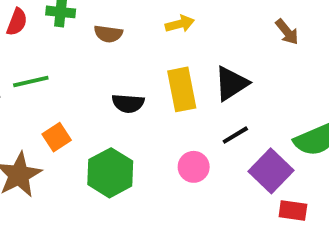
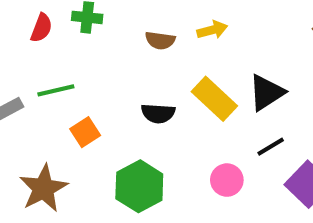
brown semicircle: (108, 34) -> (160, 40), moved
yellow rectangle: (182, 89) -> (214, 99), turned -36
orange square: (57, 137) -> (85, 132), moved

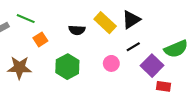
green line: (56, 90) -> (26, 19), turned 36
brown star: (43, 188) -> (19, 68), turned 30

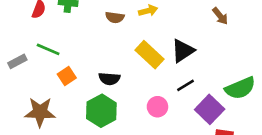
black semicircle: (77, 30) -> (109, 79), moved

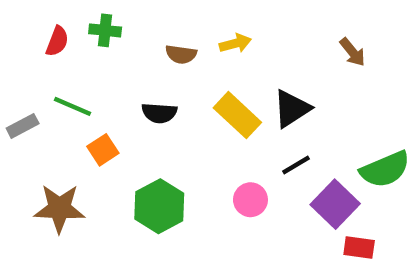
black semicircle: (109, 79) -> (159, 113), moved

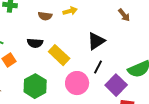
yellow rectangle: (237, 115) -> (59, 55), moved
black line: (296, 165) -> (98, 67), turned -32
pink circle: (250, 200) -> (77, 83), size x1.5

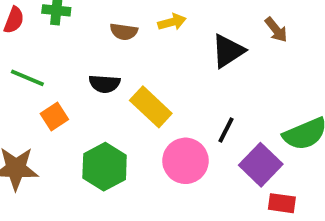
black triangle: (96, 41) -> (228, 51), moved

